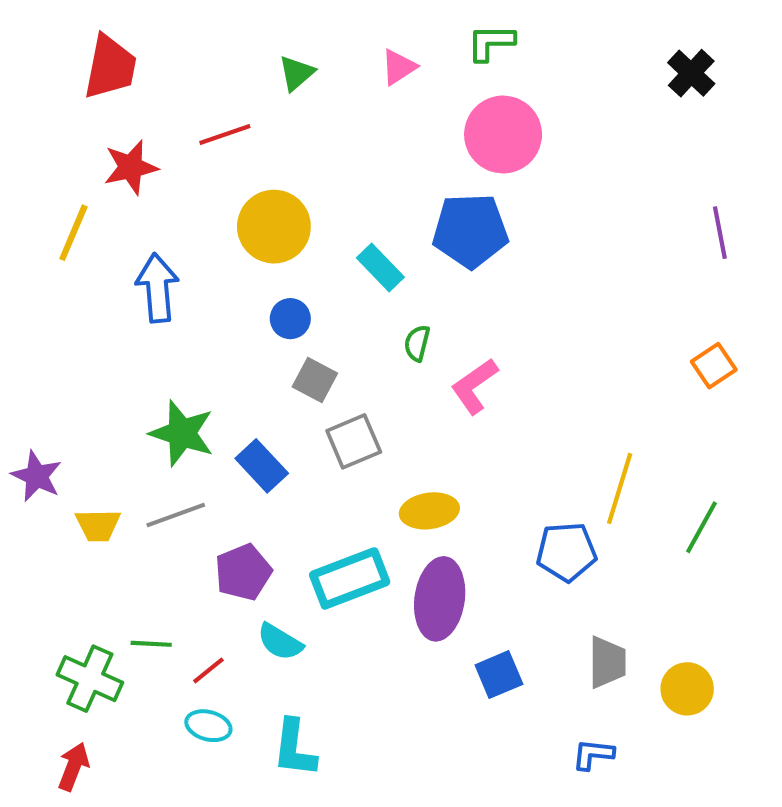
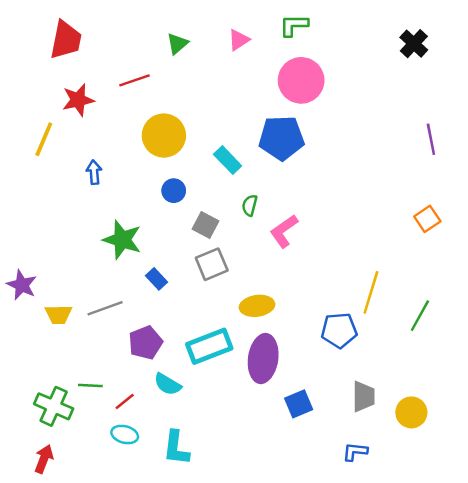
blue arrow: (157, 288) -> (94, 172), size x0.6
gray square: (315, 380) -> (206, 225), moved
green star: (182, 433) -> (122, 240), moved
blue rectangle: (262, 466) -> (157, 279), size x0.7

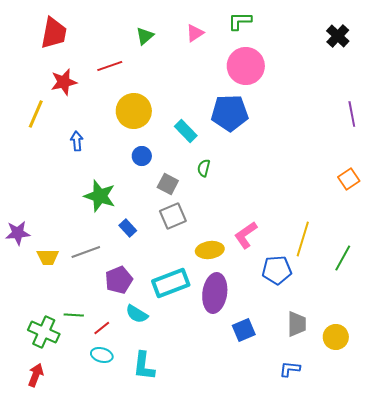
pink L-shape: (284, 231) -> (246, 235), moved
purple star: (22, 285) -> (18, 233), turned -30

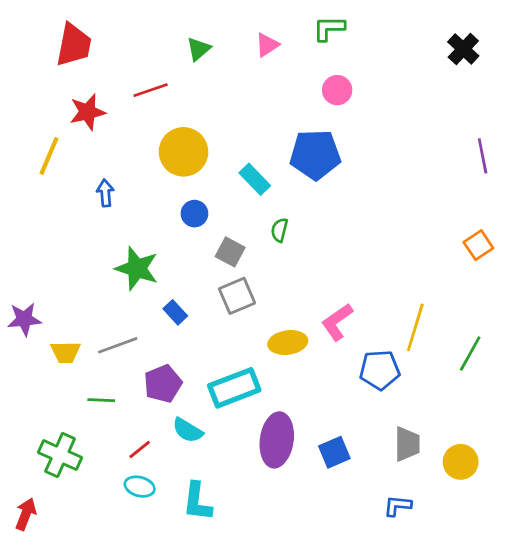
pink circle: (246, 66) -> (337, 90), size x0.6
purple ellipse: (215, 293) -> (277, 440), moved
green line: (74, 315) -> (101, 400), moved
red arrow: (36, 375) -> (26, 514), moved

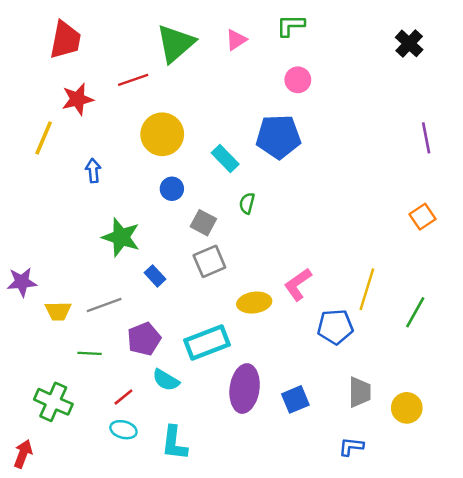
green triangle: (199, 49) -> (176, 43), size x1.8

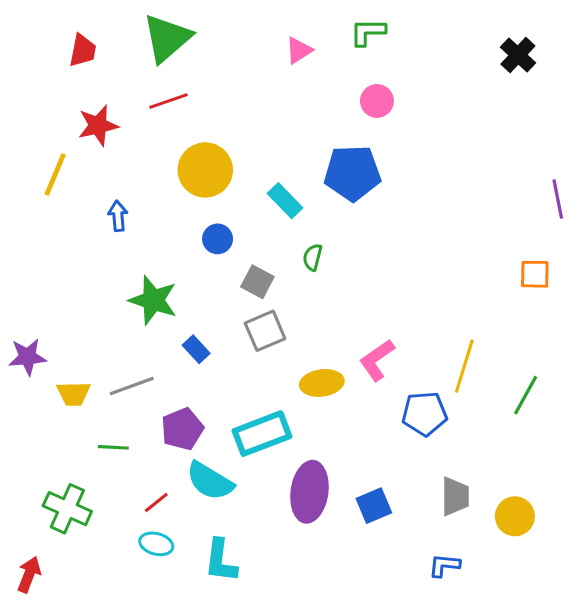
red trapezoid: (65, 40) -> (83, 50), size x0.7
green triangle: (176, 43) -> (167, 38), moved
purple line: (426, 138) -> (558, 199), moved
orange square: (422, 217) -> (535, 274), turned 35
cyan semicircle: (166, 380) -> (210, 481), size x1.4

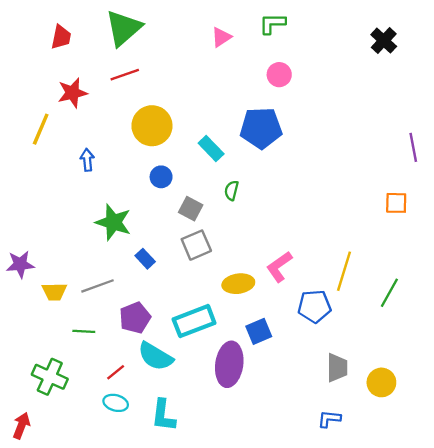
blue square: (374, 506) -> (259, 331), moved

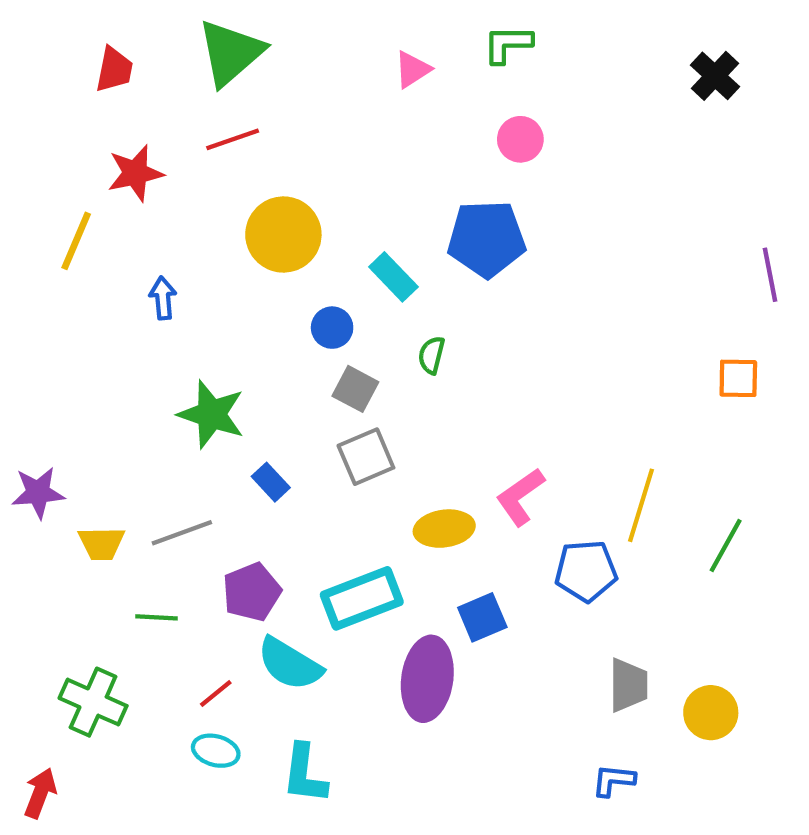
blue circle: (161, 177) -> (332, 328), moved

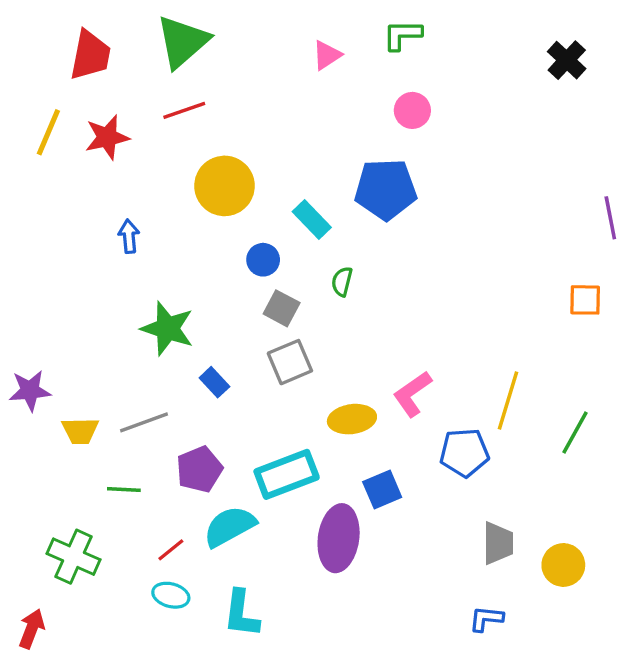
red trapezoid: (114, 70) -> (90, 55), size x1.4
yellow line: (76, 241) -> (48, 132), moved
cyan semicircle: (290, 664) -> (230, 526), turned 120

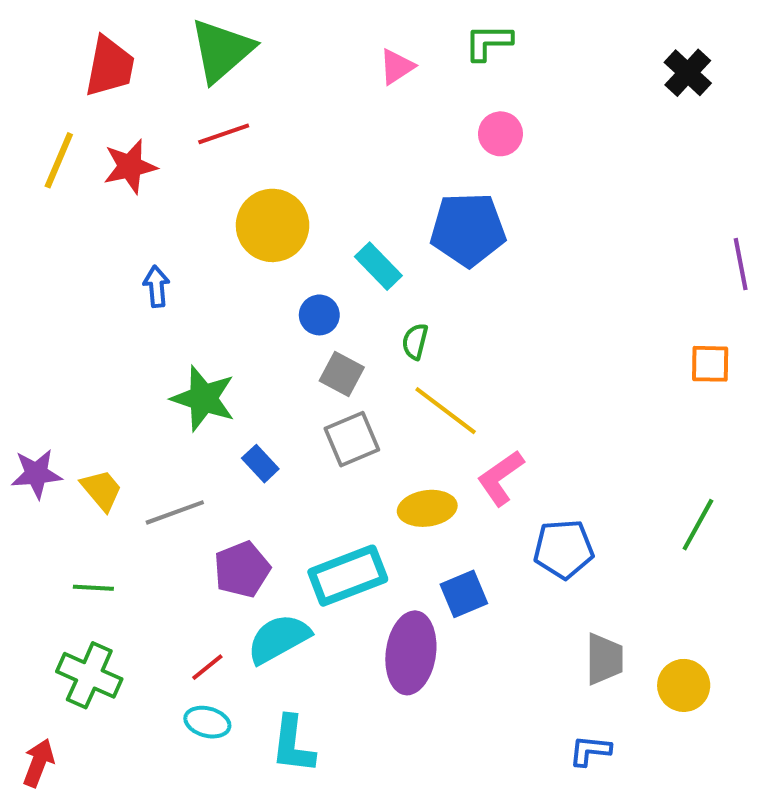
yellow line: (508, 401) -> (446, 411), moved, turned -70
yellow trapezoid: (80, 431) -> (102, 490), moved, turned -129
green line: (124, 490) -> (93, 588), moved

